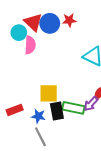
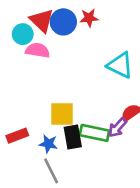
pink semicircle: (30, 45) -> (38, 50), turned -84

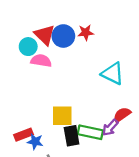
blue star: (48, 144) -> (35, 142), moved

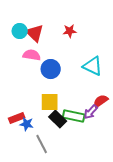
blue circle: (63, 36) -> (51, 69), moved
cyan circle: (28, 47) -> (20, 31), moved
black rectangle: (72, 136) -> (58, 119), turned -36

